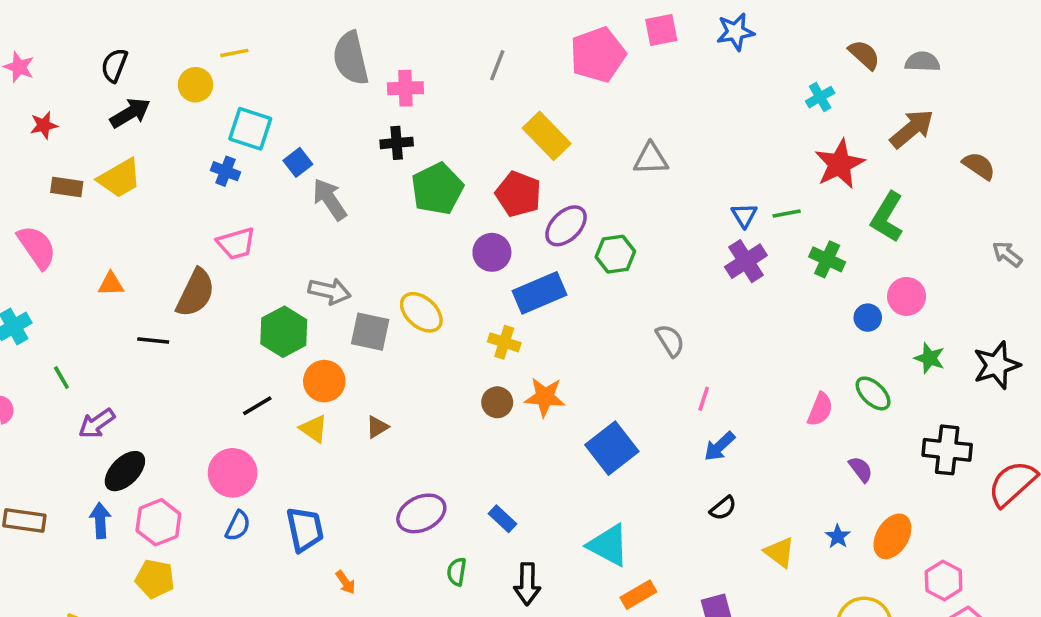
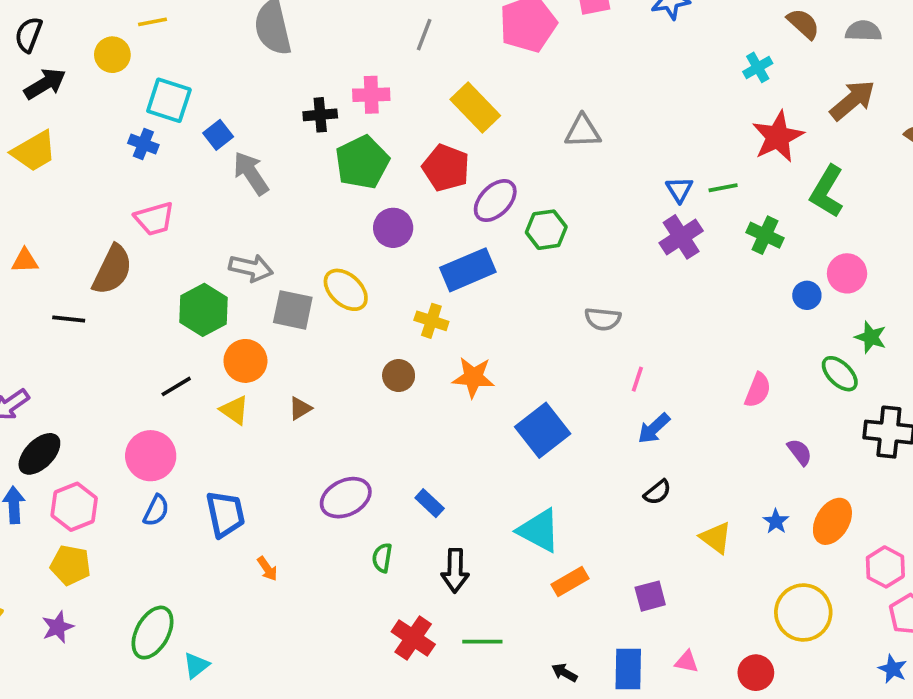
pink cross: (405, 88) -> (371, 95), moved
purple circle: (492, 252) -> (393, 228), moved
gray semicircle: (670, 341) -> (603, 319), turned 128
green ellipse: (873, 393) -> (840, 374), moved
brown circle: (497, 402) -> (399, 376), moved

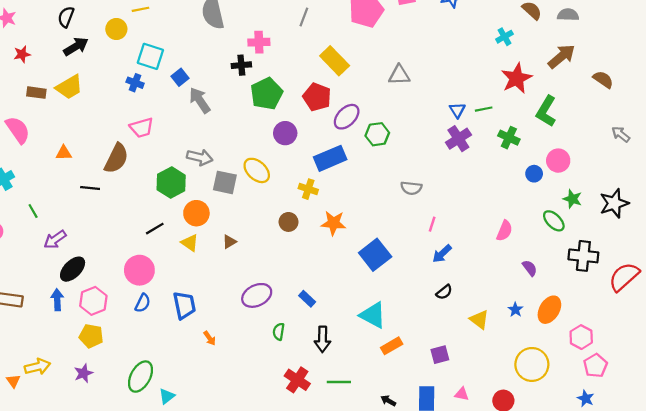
pink cross: (371, 95) -> (259, 42), moved

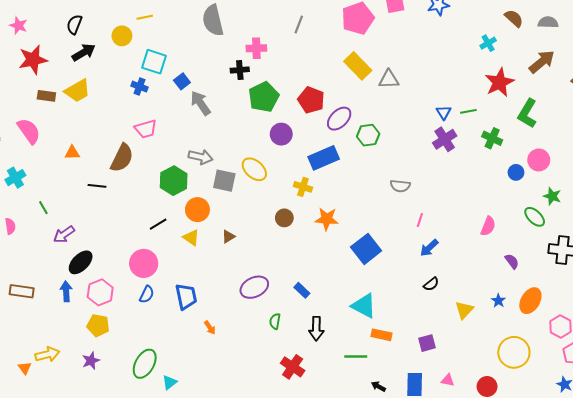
red star: (22, 54) -> (33, 60), size x1.8
yellow rectangle: (335, 61) -> (358, 66), moved
yellow triangle: (479, 320) -> (464, 310), turned 36
orange rectangle: (392, 346) -> (382, 335), turned 42
green line: (339, 382) -> (356, 356), moved

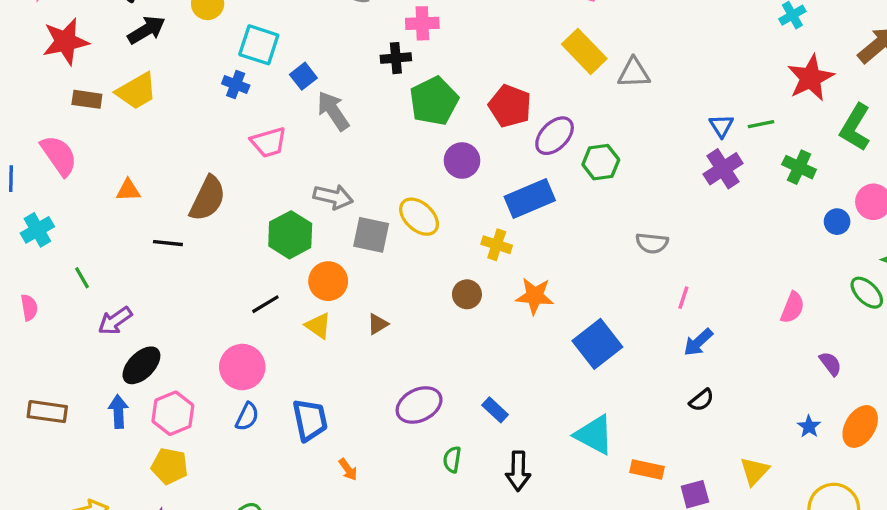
pink trapezoid: (146, 129) -> (269, 142), moved
yellow triangle: (464, 310) -> (754, 471), moved
orange rectangle: (382, 335) -> (647, 469), moved

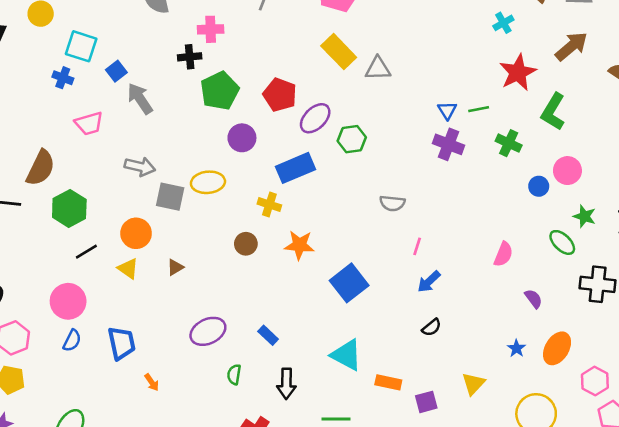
purple cross: (723, 169) -> (449, 144), turned -36
yellow ellipse: (419, 217) -> (208, 182), turned -48
green hexagon: (290, 235) -> (69, 208), moved

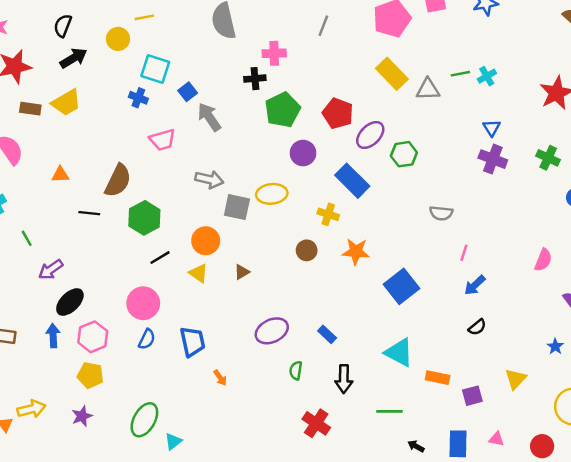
cyan cross: (503, 23) -> (487, 76), moved
green line: (479, 109) -> (460, 74), moved
blue rectangle: (296, 168) -> (352, 181), turned 68

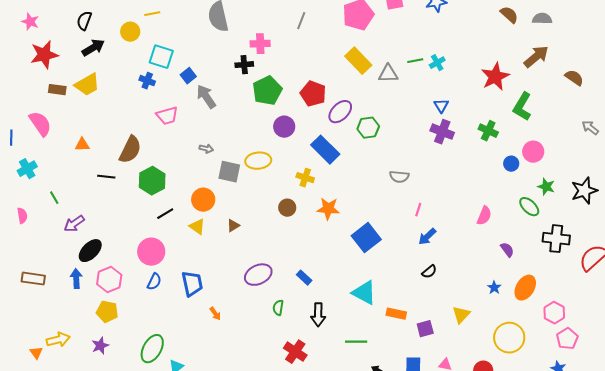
gray arrow: (209, 179) -> (206, 149), size x0.6

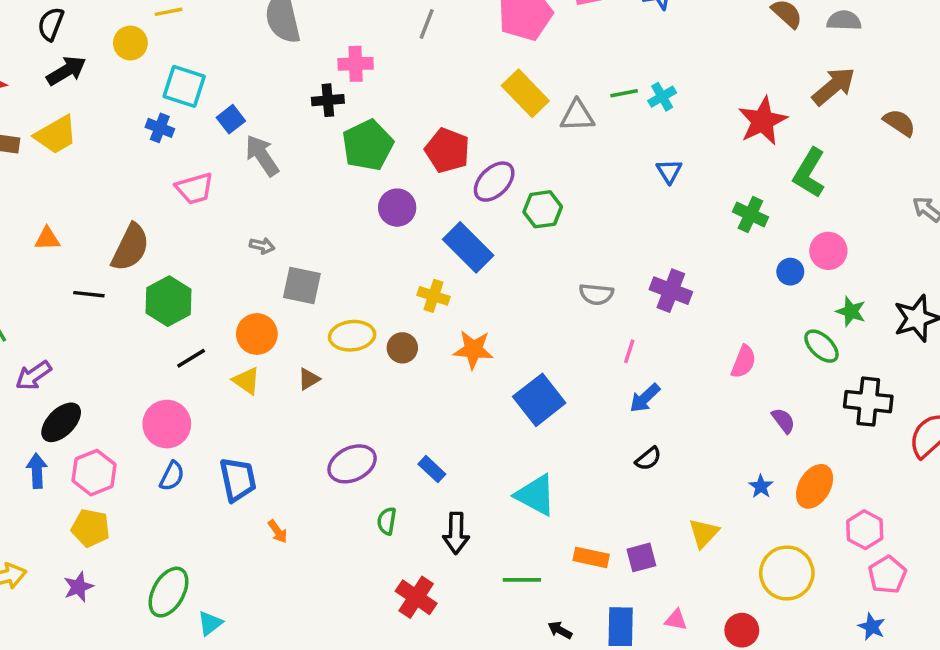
purple cross: (442, 132) -> (671, 291), moved
yellow ellipse: (258, 161) -> (352, 336), moved
orange rectangle: (396, 314) -> (591, 557), moved

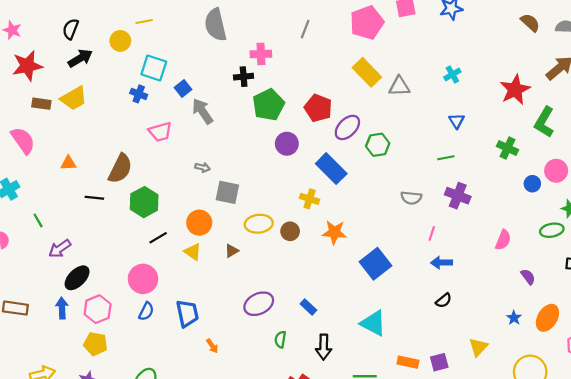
green line: (624, 93) -> (446, 158), moved
green ellipse: (821, 346) -> (552, 230), turned -55
blue arrow: (645, 398) -> (441, 263), turned 42

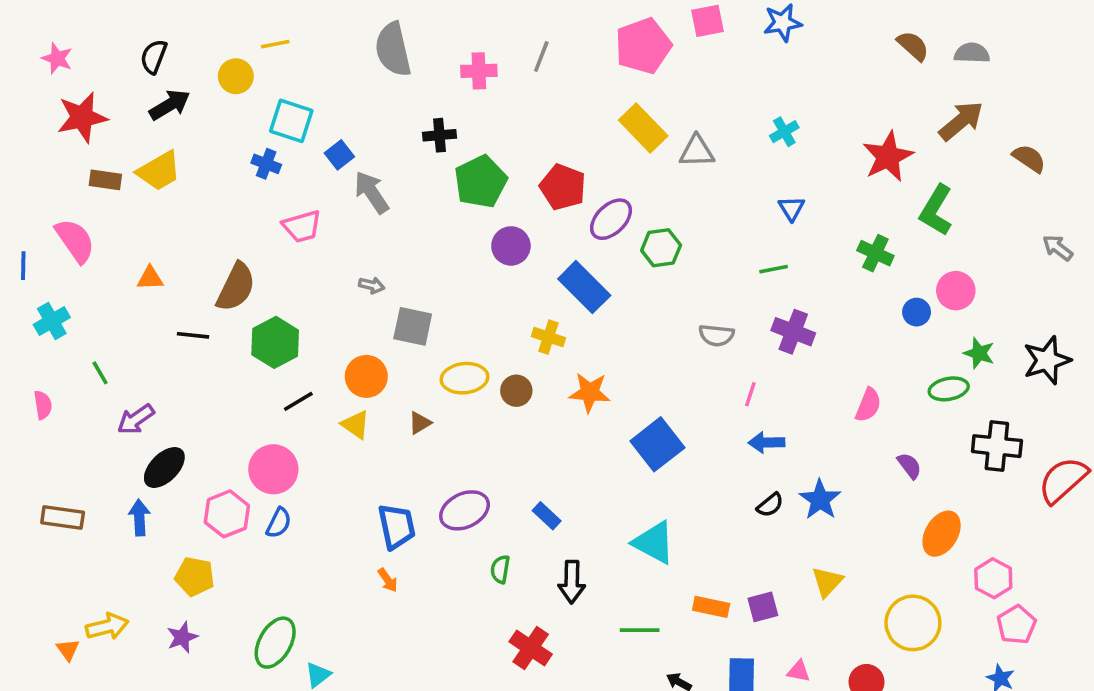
pink cross: (261, 54) -> (479, 71), moved
pink hexagon: (98, 309) -> (227, 514), moved
blue trapezoid: (187, 313) -> (397, 526), moved
blue star: (514, 318) -> (820, 500), moved, size x1.6

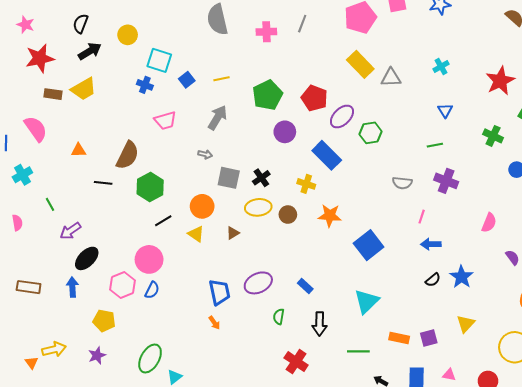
yellow line: (275, 44) -> (222, 79), moved
black cross: (440, 135) -> (261, 178), moved, turned -30
gray arrow: (372, 192) -> (217, 118), moved, turned 65
cyan triangle: (654, 543) -> (366, 301), turned 48

